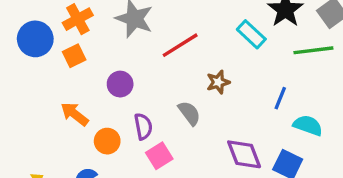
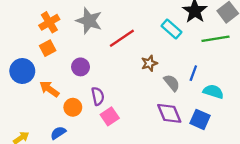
blue circle: (35, 39) -> (22, 71), moved
gray semicircle: (189, 113) -> (172, 83), moved

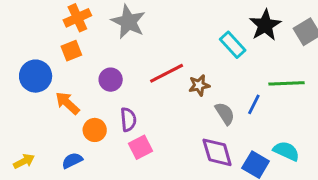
red line: (122, 38) -> (167, 73), moved
green line: (215, 39) -> (286, 83), moved
cyan semicircle: (213, 92) -> (286, 151), moved

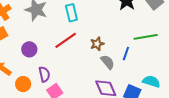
cyan rectangle: (233, 45) -> (71, 13), moved, turned 36
brown star: (199, 85) -> (97, 44), moved

